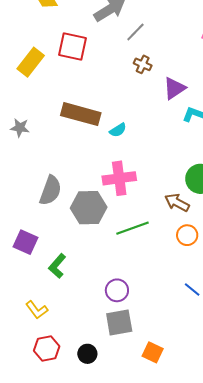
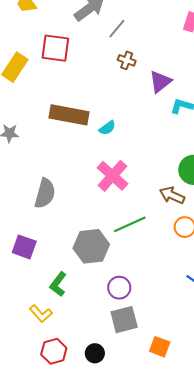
pink cross: (119, 178) -> (113, 176), turned -36
gray hexagon: (89, 208) -> (91, 246), moved
green L-shape: (57, 266) -> (58, 284), moved

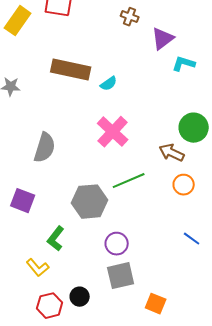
black circle: (95, 353) -> (80, 297), moved

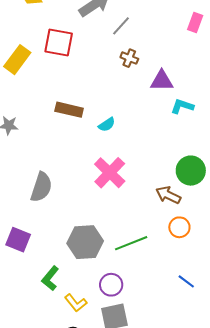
purple triangle: (163, 39) -> (162, 81), turned 35
brown rectangle: (71, 70) -> (69, 110), size x0.7
green line: (129, 181) -> (131, 243), moved
yellow L-shape: (38, 268) -> (76, 303), moved

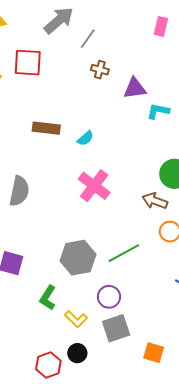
gray semicircle: (41, 187) -> (19, 191), moved

